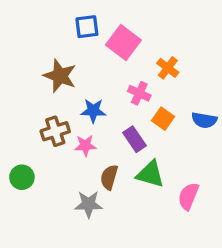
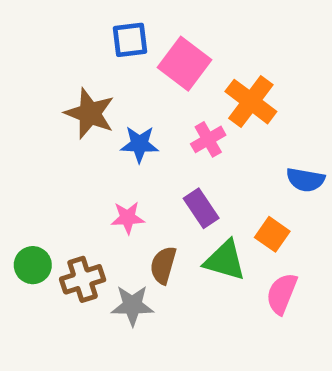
orange cross: (168, 68) -> (251, 102), size x1.5
pink cross: (139, 93) -> (208, 139), turned 35
blue star: (93, 111) -> (139, 144), moved
orange square: (163, 119) -> (272, 234), moved
brown cross: (55, 131) -> (83, 279), moved

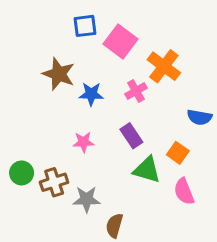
brown semicircle: (163, 265) -> (114, 226), moved
pink semicircle: (282, 294) -> (184, 192), turned -44

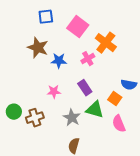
blue square: (85, 26) -> (46, 17), moved
blue semicircle: (199, 117) -> (129, 85), moved
gray star: (87, 199) -> (72, 118), moved, turned 30

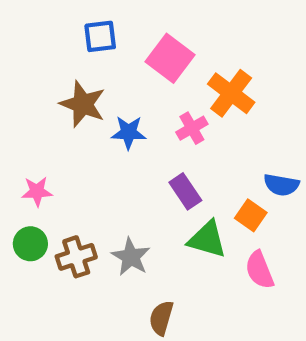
pink star: (54, 92) -> (37, 191), moved
gray star: (72, 118) -> (131, 257), moved

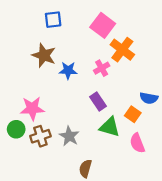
pink square: (170, 58) -> (103, 25), moved
pink star: (37, 191) -> (32, 108), moved, size x1.5

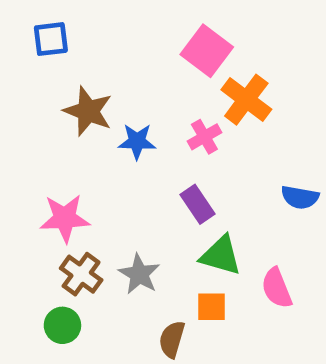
blue square: (53, 20) -> (51, 39), moved
orange square: (133, 114) -> (211, 307), moved, turned -35
green circle: (16, 129) -> (62, 325), moved
brown cross: (40, 136) -> (81, 274), turned -36

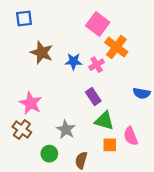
blue star: (137, 141) -> (73, 61), moved
pink star: (65, 218) -> (31, 103), turned 30
brown cross: (81, 274) -> (22, 129), moved
orange square: (211, 307) -> (110, 145), moved
green circle: (62, 325) -> (49, 154), moved

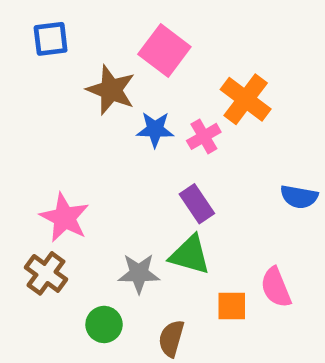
pink square: (98, 24) -> (164, 50), moved
brown star: (42, 53) -> (111, 90), moved
green triangle: (104, 121) -> (190, 255), moved
gray star: (66, 129) -> (139, 273), turned -30

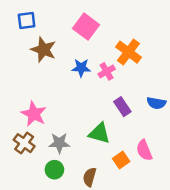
brown star: (111, 90) -> (44, 50), moved
purple rectangle: (197, 204) -> (122, 107), moved
gray star: (139, 273) -> (59, 143), moved
orange square: (232, 306) -> (121, 160), turned -35

